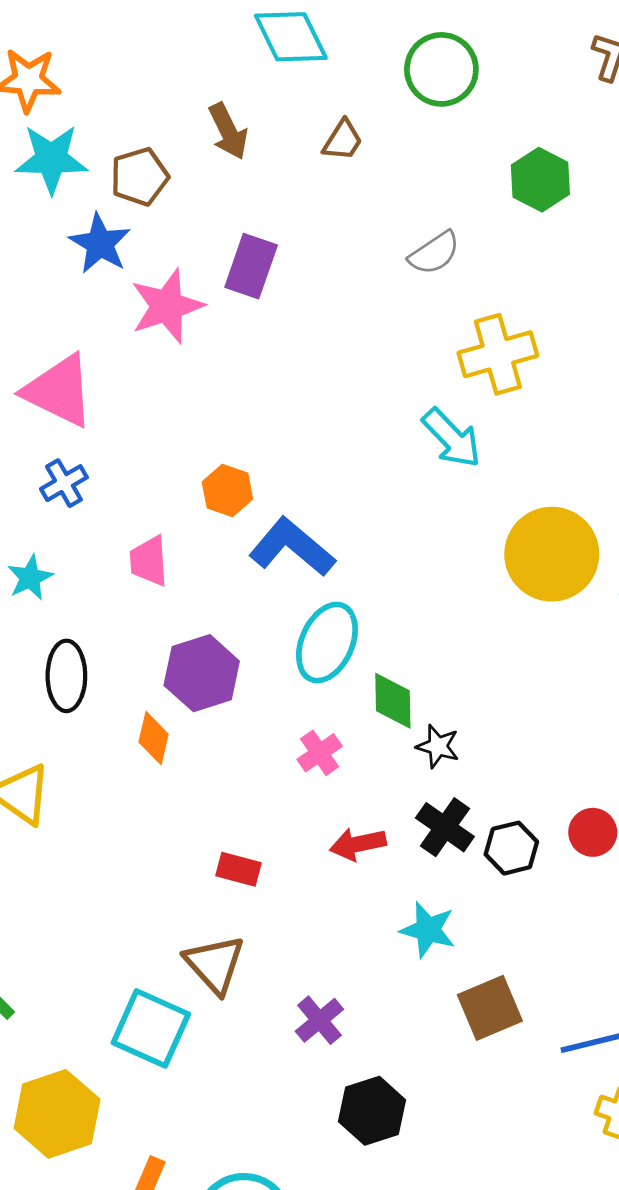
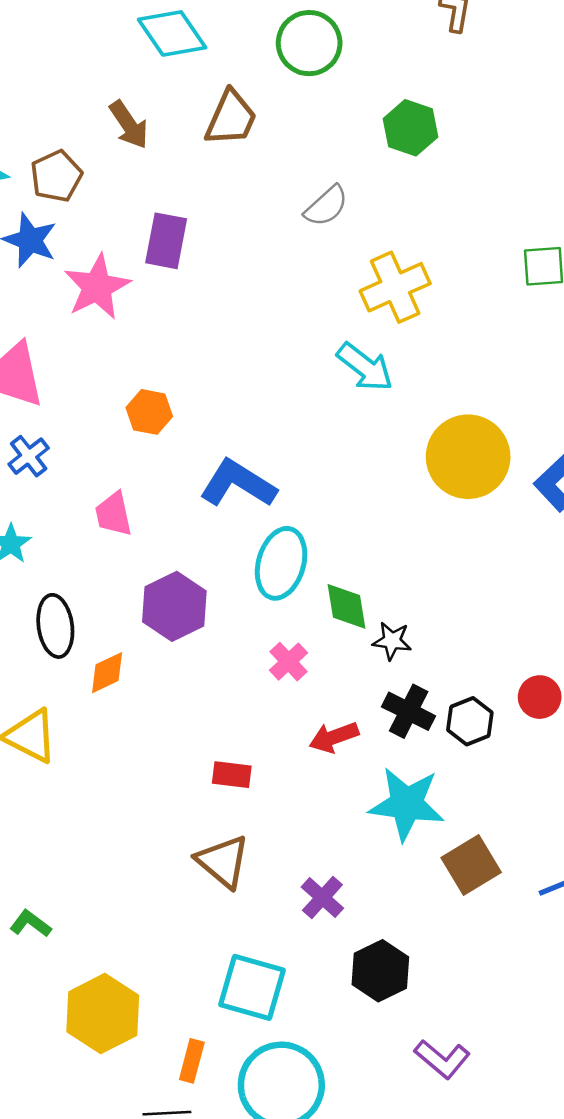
brown trapezoid: (343, 140) -> (231, 118), size x1.5
orange hexagon: (227, 491) -> (149, 412), moved
orange diamond: (154, 738) -> (107, 673), moved, turned 60
cyan star: (428, 930) -> (407, 804), size x1.5
cyan square: (151, 1028) -> (252, 987), moved

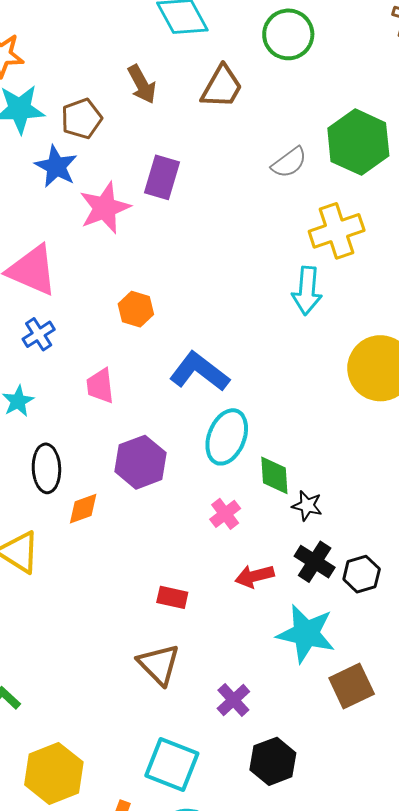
green hexagon: (410, 128) -> (358, 142), moved, size x1.5
cyan arrow: (365, 367) -> (307, 291), turned 51

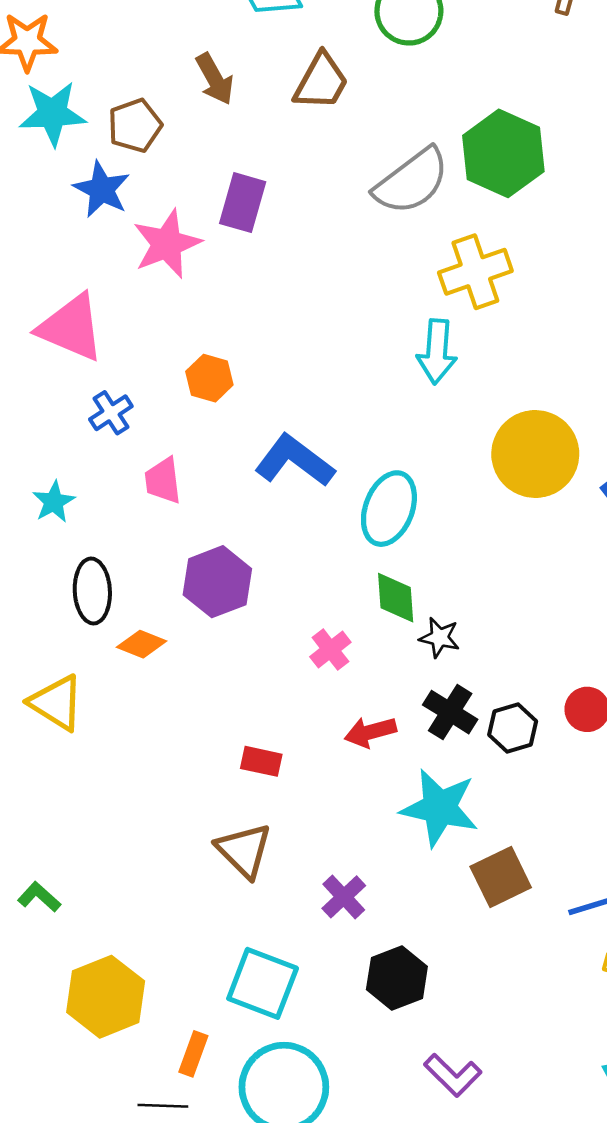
gray semicircle: (289, 162) -> (412, 181), size x1.6
blue cross: (39, 334) -> (111, 413), moved
cyan ellipse: (227, 437) -> (389, 509), moved
orange diamond: (83, 509) -> (142, 644), turned 42

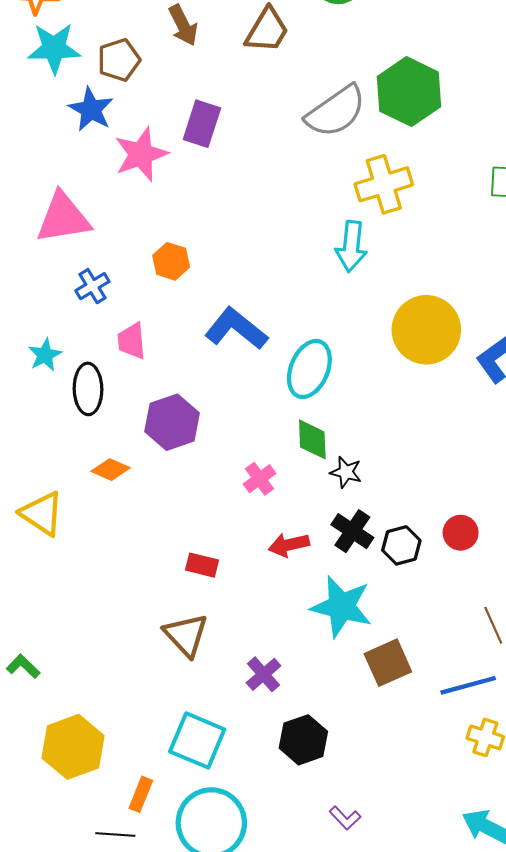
pink triangle: (71, 328) -> (63, 218), turned -34
black ellipse: (92, 591) -> (88, 389), moved
purple L-shape: (453, 1075) -> (345, 818), size x0.7

